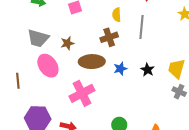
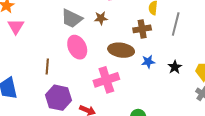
brown star: (67, 43) -> (101, 18), moved
brown line: (18, 81) -> (47, 67), moved

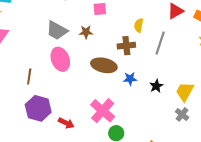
pink cross: (106, 80) -> (103, 111), moved, turned -35

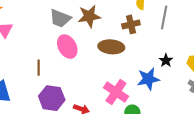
brown star: (86, 32) -> (89, 16), size x1.6
blue star: (130, 79) -> (148, 79), moved, size x1.6

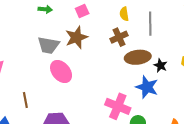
brown ellipse: (111, 47) -> (138, 57), moved
brown line: (39, 68) -> (25, 100), moved
blue star: (148, 79) -> (147, 87), turned -30

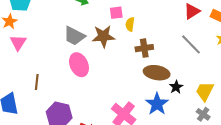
yellow semicircle: (124, 14) -> (130, 24), moved
gray line: (150, 24) -> (191, 44), moved, turned -60

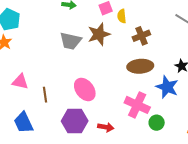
pink triangle: (18, 43) -> (20, 82), moved, turned -36
pink ellipse: (79, 65) -> (85, 89), moved
brown ellipse: (157, 73) -> (140, 66), moved

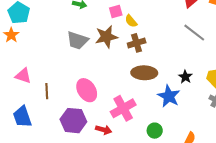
yellow semicircle: (122, 16) -> (131, 21), turned -40
brown cross: (141, 36) -> (137, 43), moved
pink cross: (137, 105) -> (123, 108), moved, turned 30

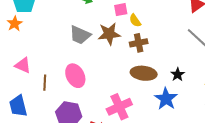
black star: (185, 77) -> (178, 74), moved
pink ellipse: (87, 90) -> (75, 76), moved

